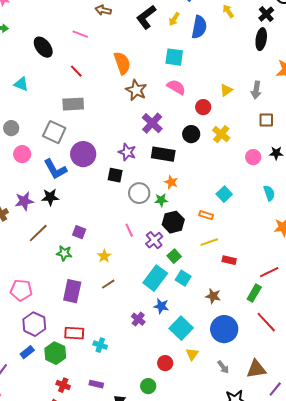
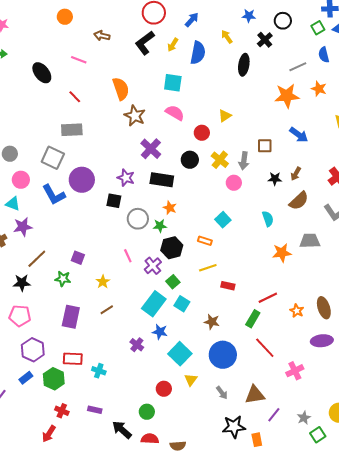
black ellipse: (261, 39) -> (244, 65), moved
cyan triangle: (21, 84) -> (13, 204), moved
gray arrow: (256, 90) -> (244, 161), moved
pink circle: (253, 157) -> (234, 183), moved
black star: (50, 197) -> (22, 283), moved

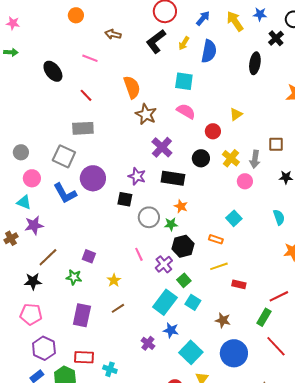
yellow arrow: (227, 37) -> (235, 21), moved, size x1.5

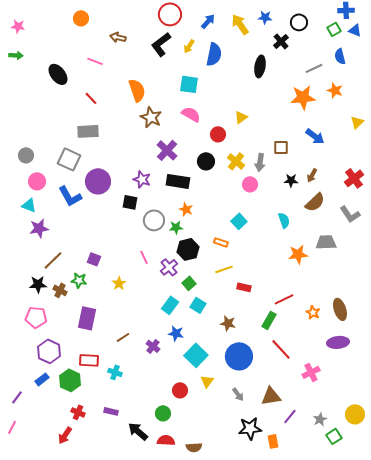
brown cross: (11, 238) -> (60, 290), moved, turned -32
cyan rectangle: (165, 302) -> (170, 305), size x0.7
brown line: (118, 308) -> (123, 337), moved

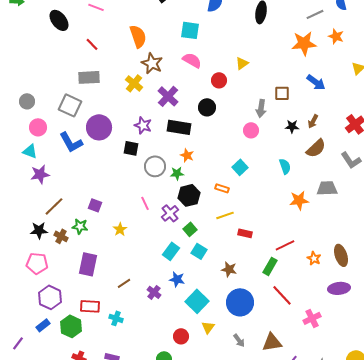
yellow cross: (236, 161) -> (134, 83), moved

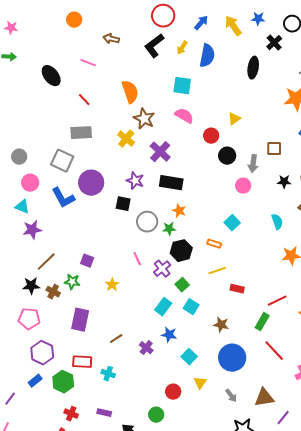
black circle: (207, 107) -> (227, 156), moved
cyan square: (197, 301) -> (189, 357), size x0.7

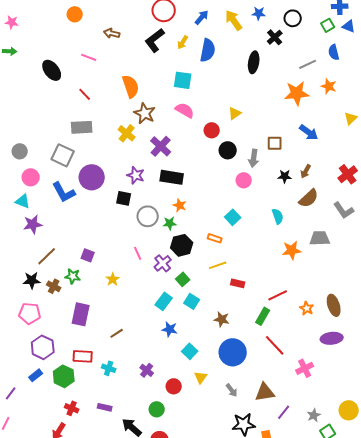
purple cross: (146, 348) -> (147, 370), moved

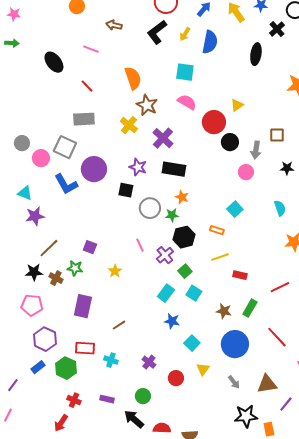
red circle: (212, 130) -> (214, 122), size x1.5
pink circle: (31, 177) -> (41, 158), moved
green rectangle: (263, 316) -> (250, 308), moved
green circle: (157, 409) -> (143, 396), moved

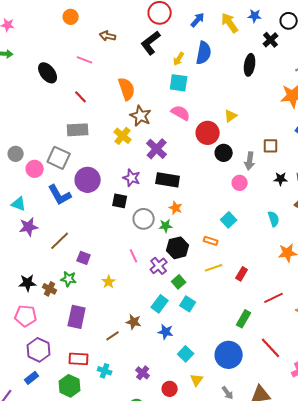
yellow arrow: (185, 34) -> (179, 59), moved
brown line: (49, 248) -> (60, 241), moved
red rectangle: (240, 275) -> (242, 274), moved, turned -72
brown star: (224, 311) -> (134, 322), moved
green hexagon: (66, 368) -> (70, 386), moved

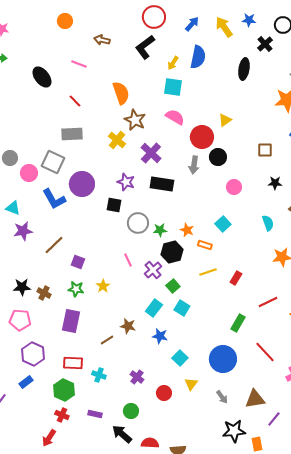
gray arrow: (250, 161) -> (194, 165), moved
orange star: (176, 208) -> (187, 230), moved
green star: (69, 279) -> (76, 289), moved

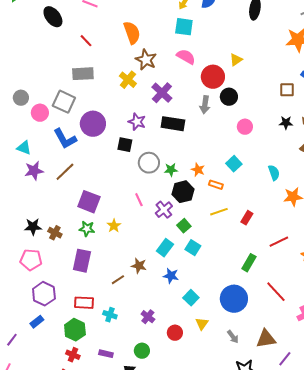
brown square: (265, 150) -> (287, 90), moved
cyan semicircle: (268, 223) -> (274, 173), moved
brown line: (54, 245) -> (65, 172), moved
purple square: (78, 262) -> (89, 202), size x1.6

